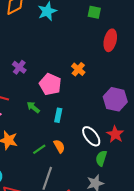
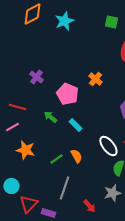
cyan rectangle: (58, 115) -> (75, 125), turned -56

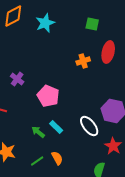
orange cross: (95, 79) -> (83, 61), moved, turned 32
green arrow: (50, 117) -> (38, 132), moved
white ellipse: (108, 146) -> (89, 126), moved

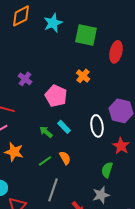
green square: (92, 24) -> (86, 35), moved, size x1.6
orange cross: (83, 61) -> (83, 76), moved, turned -32
white ellipse: (89, 126) -> (97, 126), turned 30

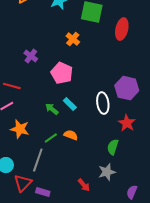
orange cross: (83, 76) -> (73, 39), moved
orange semicircle: (65, 158) -> (71, 135), turned -40
gray line: (53, 190) -> (38, 160), moved

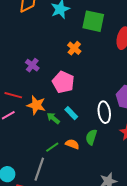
orange star: (20, 129) -> (36, 105), moved
green semicircle: (113, 147) -> (91, 137), moved

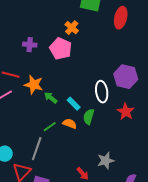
purple cross: (32, 65) -> (30, 45), turned -32
pink pentagon: (63, 82) -> (61, 49), moved
cyan rectangle: (71, 113) -> (74, 104), moved

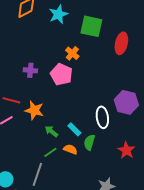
green arrow: (51, 98) -> (51, 131), moved
red star: (126, 112) -> (126, 150), moved

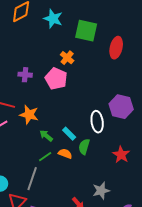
cyan star: (58, 14) -> (53, 19), turned -30

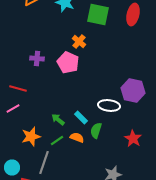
red ellipse: (116, 48) -> (133, 14), moved
orange star: (29, 115) -> (31, 136), moved, turned -30
white ellipse: (97, 122) -> (109, 106), turned -75

